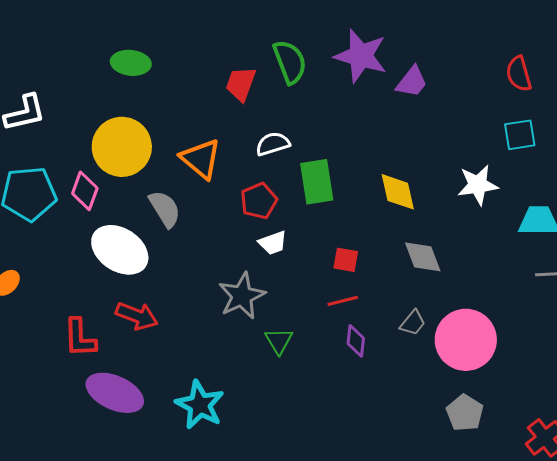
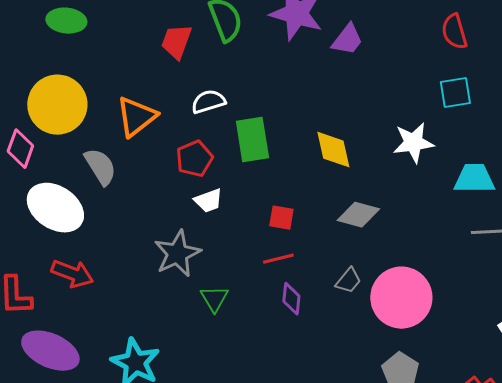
orange triangle: (201, 159) -> (136, 117), turned 42
gray diamond: (423, 257) -> (358, 215), turned -54

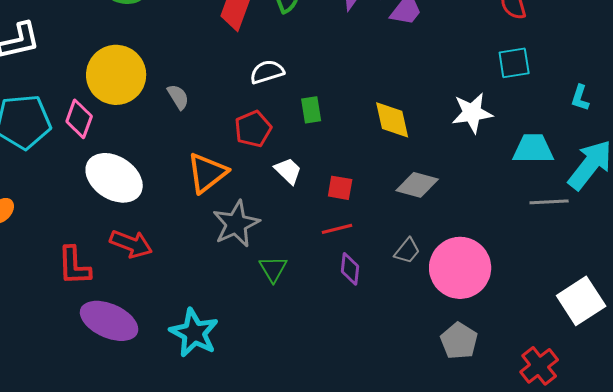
orange triangle: (136, 117) -> (207, 173), moved
green rectangle: (252, 140) -> (311, 110), size x0.6
gray semicircle: (100, 167) -> (178, 97), moved, size x0.7
white trapezoid: (208, 201) -> (288, 171), moved, turned -116

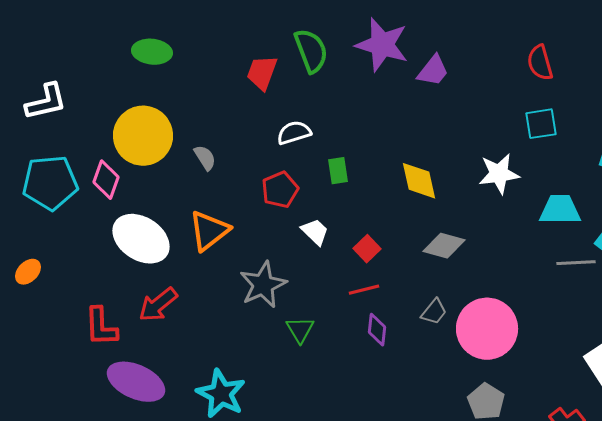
orange triangle: (207, 173) -> (209, 231), moved
red square: (340, 188) -> (367, 249), turned 36
red arrow: (131, 244) -> (158, 305), turned 120

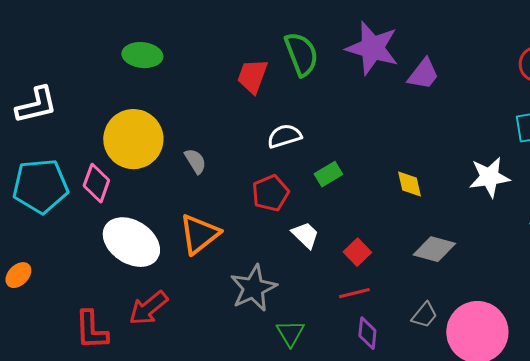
green rectangle: (338, 171) -> (328, 174), turned 68
yellow diamond: (419, 181) -> (409, 184), size x0.7

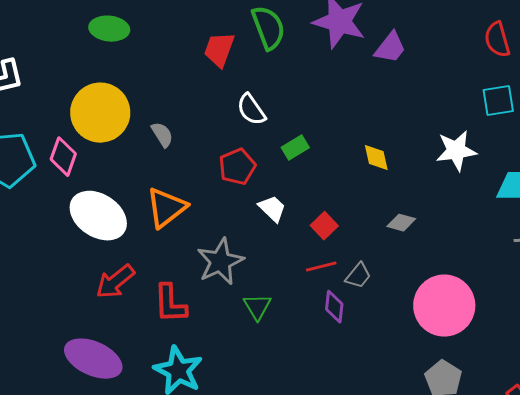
white semicircle: (284, 136) -> (251, 110), turned -108
gray diamond: (434, 249) -> (401, 223), size x0.7
gray trapezoid: (424, 315) -> (358, 276), moved
red L-shape: (91, 330) -> (170, 304), moved

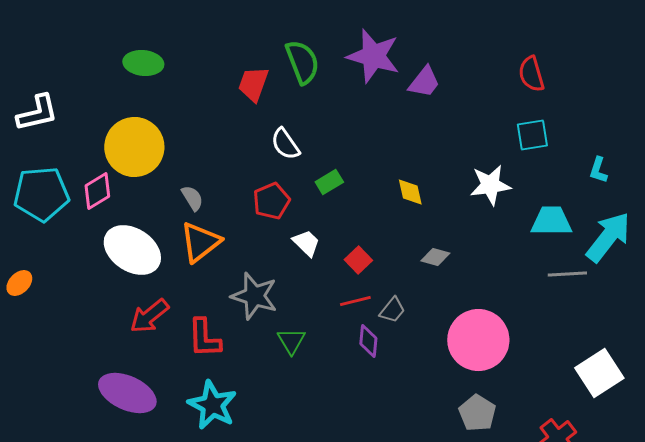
gray semicircle: (162, 135) -> (192, 198), moved
pink diamond: (63, 157) -> (97, 191), turned 39
gray star: (220, 262) -> (254, 296), turned -30

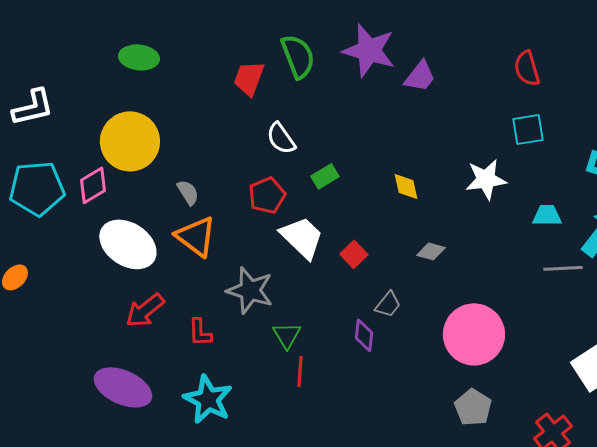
cyan trapezoid: (551, 221) -> (547, 215), size x0.7
orange triangle: (200, 242) -> (196, 236), turned -45
white trapezoid: (306, 243) -> (302, 237), size x1.6
red line: (355, 301) -> (300, 371), moved, turned -72
red L-shape: (204, 338) -> (200, 332), size x0.7

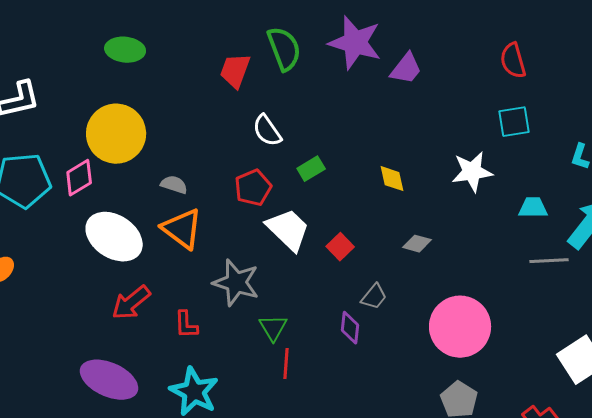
gray semicircle: (188, 192) -> (174, 185), turned -40

